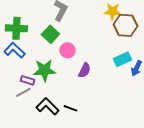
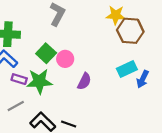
green square: (50, 34) -> (46, 53), moved
purple rectangle: (27, 80) -> (19, 79), moved

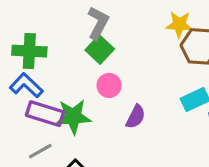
green square: (46, 53) -> (100, 49), moved
purple rectangle: (19, 79) -> (45, 114), size x1.6

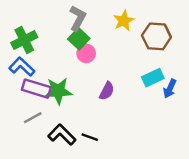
yellow star: (179, 24) -> (124, 21), moved, turned -30
green cross: (29, 51) -> (24, 40), turned -30
pink circle: (109, 85) -> (86, 53), moved

